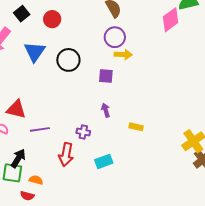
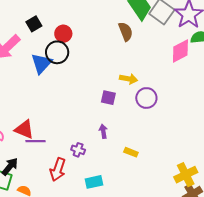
purple circle: (115, 37) -> (146, 98), moved
black circle: (68, 60) -> (57, 52), moved
red triangle: (16, 109) -> (24, 129), moved

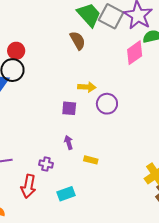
yellow rectangle: (131, 152) -> (91, 160), moved

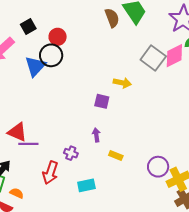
gray square: (111, 16) -> (153, 58), moved
brown semicircle: (78, 41) -> (112, 18), moved
purple circle: (107, 104) -> (158, 167), moved

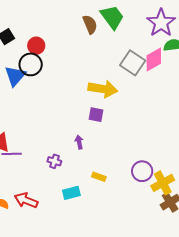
yellow arrow: (122, 83) -> (103, 89), size x1.6
purple square: (102, 101) -> (96, 115), moved
yellow rectangle: (116, 155) -> (99, 177), moved
red arrow: (50, 173) -> (26, 200), moved, turned 95

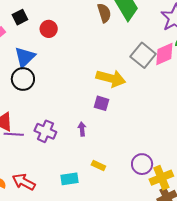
black circle: (31, 64) -> (23, 79), moved
purple cross: (54, 161) -> (45, 131), moved, size x1.5

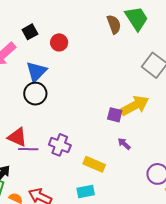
yellow arrow: (111, 78) -> (135, 106), moved, turned -40
purple arrow: (82, 129) -> (124, 144), moved, turned -40
yellow rectangle: (98, 165) -> (94, 164), moved, size x1.5

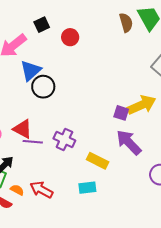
blue triangle: (36, 72) -> (31, 71), moved
purple arrow: (124, 144) -> (129, 142), size x2.0

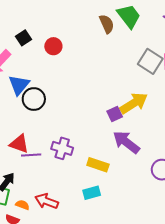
purple square: (121, 113) -> (115, 114), turned -35

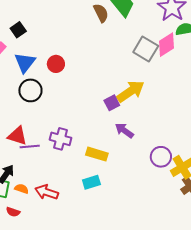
red circle: (53, 46) -> (56, 64), moved
blue triangle: (19, 85) -> (25, 63), moved
purple arrow: (126, 142) -> (124, 131), size x0.7
orange semicircle: (22, 205) -> (22, 189), moved

